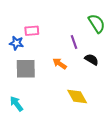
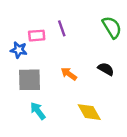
purple line: (74, 42) -> (62, 28), moved
cyan arrow: (16, 104) -> (38, 111), moved

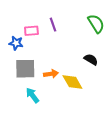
orange arrow: (69, 74) -> (51, 74), moved, turned 136
yellow diamond: (89, 112) -> (72, 82), moved

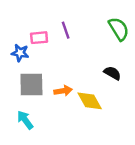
cyan arrow: (32, 95) -> (25, 120), moved

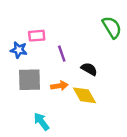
purple line: (66, 30) -> (62, 54), moved
black semicircle: (112, 73) -> (89, 69), moved
cyan arrow: (25, 120) -> (41, 122), moved

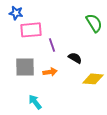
pink rectangle: (37, 36) -> (31, 30), size x1.5
blue star: (19, 50) -> (16, 13), moved
yellow diamond: (84, 95) -> (93, 79), moved, turned -55

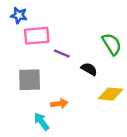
green semicircle: (94, 23) -> (112, 44), moved
purple line: (52, 45) -> (62, 54), turned -48
orange arrow: (50, 72) -> (59, 104), moved

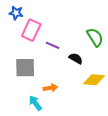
pink rectangle: (37, 36) -> (31, 30), turned -60

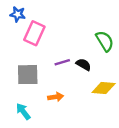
purple line: (52, 45) -> (62, 62), moved, turned -40
cyan arrow: (35, 103) -> (23, 111), moved

